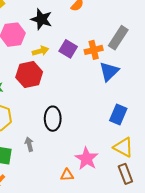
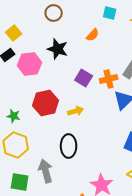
yellow arrow: (40, 51) -> (76, 111), moved
gray arrow: (29, 144) -> (46, 171), size x1.6

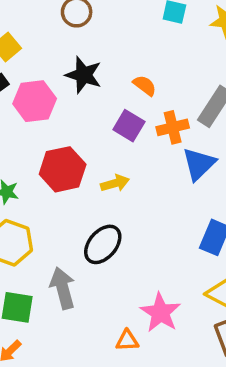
orange semicircle: (93, 35) -> (145, 85), moved, turned -96
black ellipse: (69, 146) -> (103, 244), turned 40

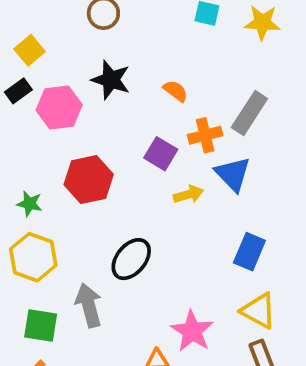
purple square: (129, 126) -> (161, 154), moved
blue triangle: (199, 164) -> (233, 174), turned -30
yellow arrow: (115, 183) -> (188, 194), moved

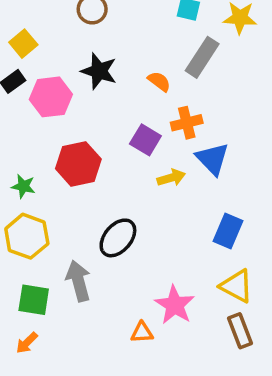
gray rectangle: (249, 113) -> (202, 57), moved

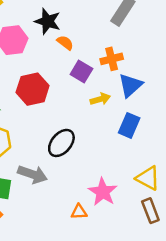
orange semicircle: (159, 81) -> (65, 43), moved
blue triangle: (212, 159) -> (130, 85), turned 32
blue rectangle: (228, 231) -> (129, 125), moved
gray arrow: (78, 281) -> (33, 174), turned 124

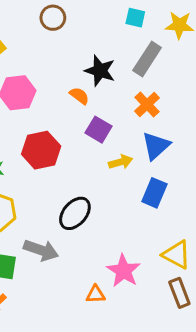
black star: (48, 21) -> (100, 71), moved
orange cross: (112, 59) -> (147, 105), moved, turned -30

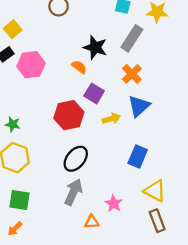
red hexagon: (41, 150) -> (69, 115), moved
blue rectangle: (154, 193) -> (138, 156), moved
gray arrow: (41, 250) -> (73, 192), moved, turned -85
pink star: (123, 271) -> (114, 203), size x0.7

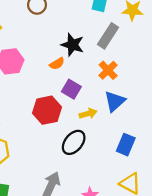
orange semicircle: (79, 67) -> (57, 64), turned 112
blue rectangle: (138, 156) -> (126, 145), moved
black ellipse: (76, 159) -> (74, 142), moved

